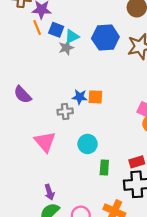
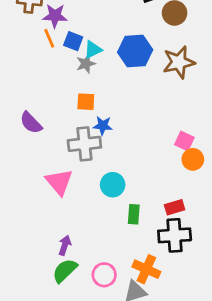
orange square: (95, 97) -> (86, 102), moved
gray cross: (65, 111) -> (84, 144), size x1.6
purple arrow: (49, 192) -> (65, 245), turned -144

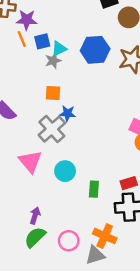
blue square: (73, 41) -> (42, 41), turned -35
gray cross: (84, 144) -> (52, 129), turned -36
cyan circle: (113, 185) -> (65, 171), moved

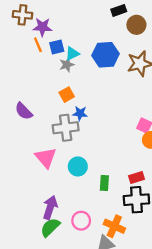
orange square: (53, 93) -> (67, 95), turned -32
gray cross: (52, 129) -> (66, 128), turned 35
purple arrow: (35, 216) -> (50, 207), size x1.5
pink circle: (69, 241) -> (81, 221), moved

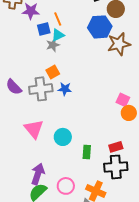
orange line: (38, 45) -> (58, 19), moved
blue hexagon: (105, 55) -> (100, 27), moved
gray cross: (66, 128) -> (41, 89), moved

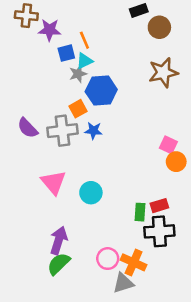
blue hexagon: (100, 27) -> (101, 91), moved
green rectangle: (87, 152) -> (140, 212), moved
pink circle: (66, 186) -> (108, 259), moved

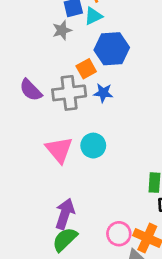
gray star: (78, 74) -> (62, 30), moved
cyan circle: (91, 193) -> (93, 146), moved

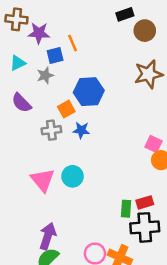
cyan triangle: (93, 16) -> (18, 63), moved
purple semicircle: (31, 90) -> (21, 103), moved
gray cross: (69, 93) -> (51, 130), size x0.7

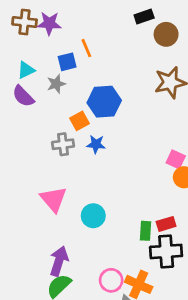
purple star: (39, 33) -> (49, 23), moved
purple semicircle: (21, 103) -> (23, 96), moved
cyan circle: (73, 176) -> (93, 216), moved

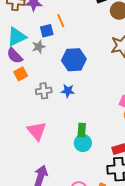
cyan triangle: (26, 70) -> (17, 37), size x1.5
orange square: (80, 121) -> (21, 74), moved
cyan circle: (93, 216) -> (83, 143), moved
green rectangle: (145, 231) -> (82, 130), moved

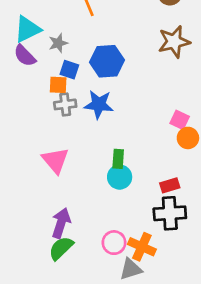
blue square: (47, 31) -> (69, 70), moved, turned 32
orange square: (21, 74) -> (58, 85), moved, turned 32
blue star: (68, 91) -> (99, 104), size x1.5

